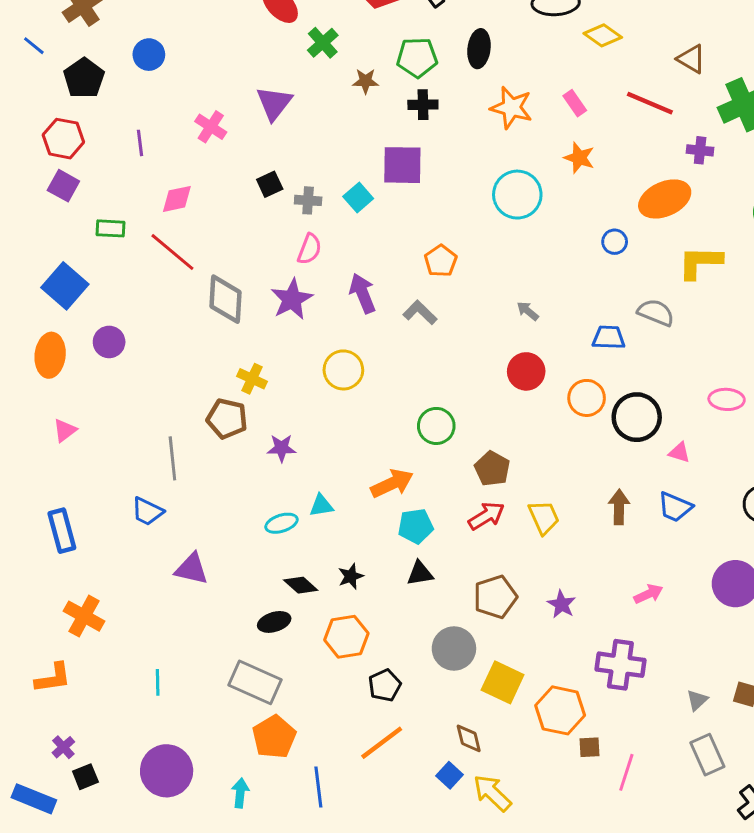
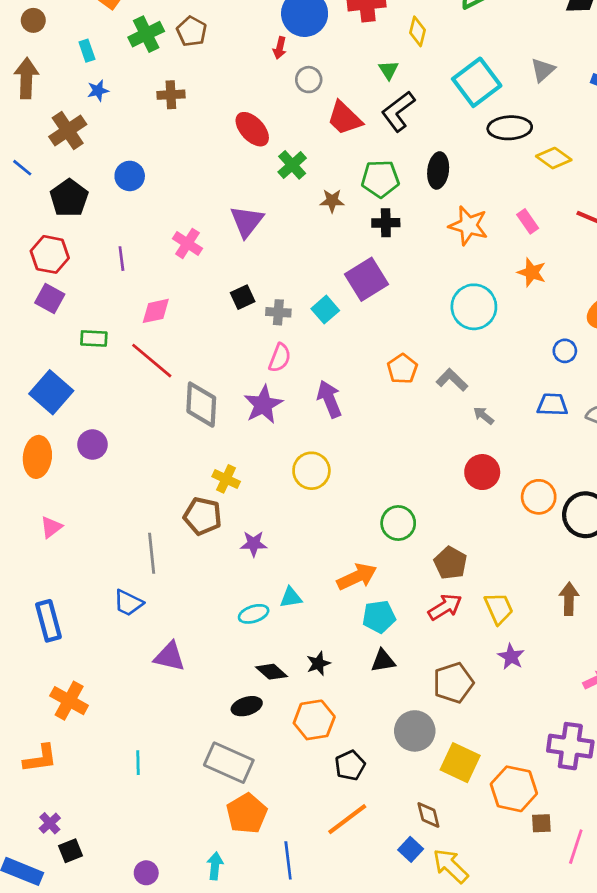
purple square: (402, 165) -> (367, 279), turned -33
gray L-shape: (420, 312) -> (452, 380), moved
blue trapezoid: (609, 338) -> (552, 405), moved
purple star: (562, 604) -> (511, 657), moved
purple circle: (167, 771) -> (146, 873), moved, size x0.5

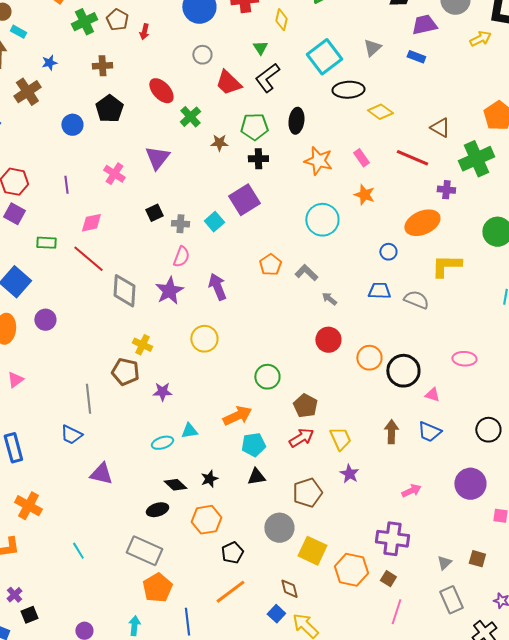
red arrow: (280, 48) -> (144, 32), moved
cyan rectangle: (87, 51) -> (18, 32), moved, turned -42
black pentagon: (69, 198) -> (109, 109), moved
cyan line: (138, 763) -> (78, 551), turned -30
brown square: (541, 823) -> (388, 579), moved, turned 35

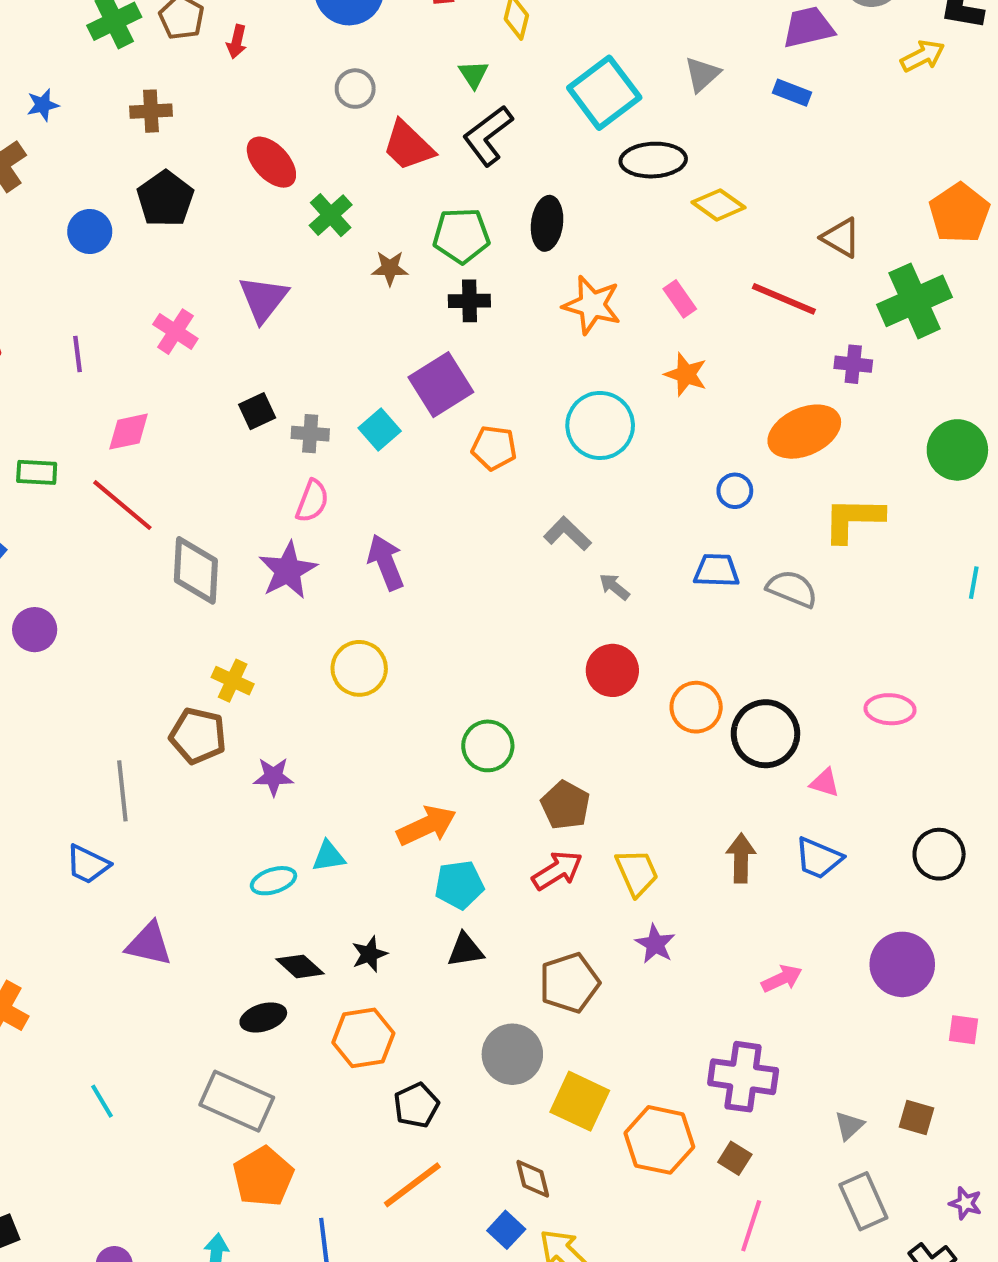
orange pentagon: (270, 265) -> (494, 448), moved, turned -30

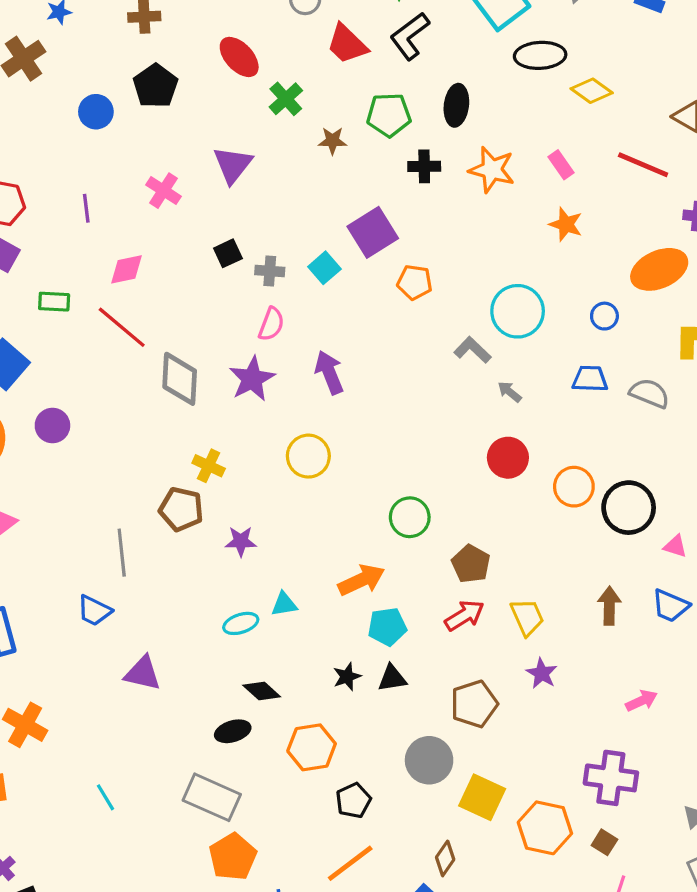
black cross: (469, 301) -> (424, 166), moved
cyan circle: (600, 425) -> (518, 311), moved
black star: (369, 954) -> (347, 677), moved
brown diamond: (533, 1179) -> (445, 858), turned 48

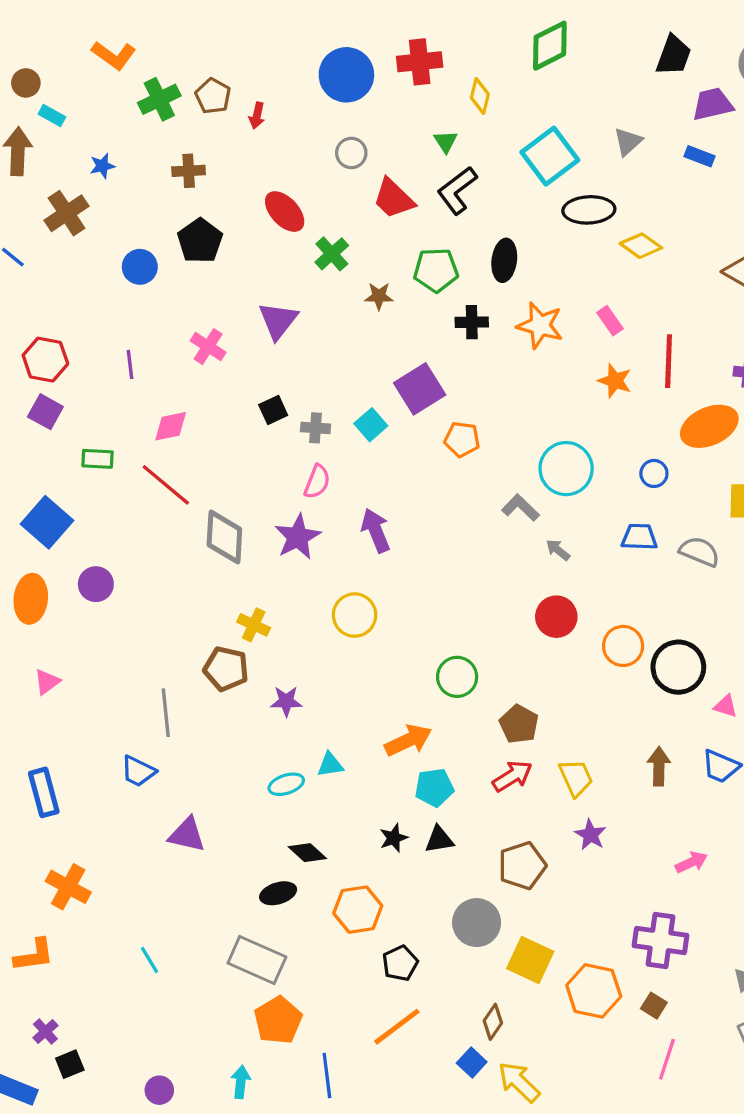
red line: (643, 165) -> (669, 361), moved, turned 69

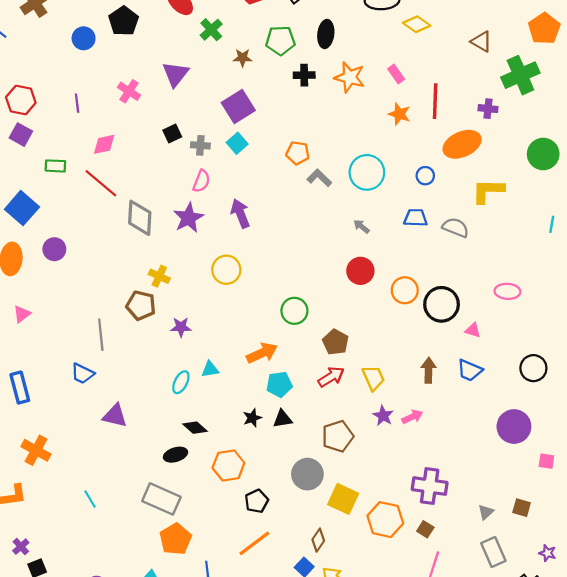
purple square: (420, 389) -> (238, 106), moved
gray L-shape: (521, 508) -> (319, 178), moved
cyan ellipse: (286, 784) -> (181, 382), turned -45
pink arrow: (691, 862) -> (412, 417), moved

